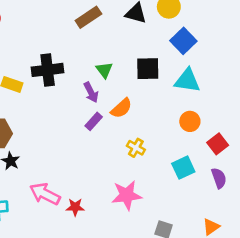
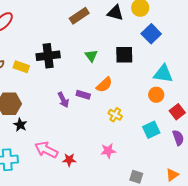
cyan triangle: (187, 81) -> (163, 74), moved
purple arrow: (91, 92) -> (63, 100), moved
purple rectangle: (94, 121) -> (83, 95), turned 64
pink star: (127, 195) -> (108, 151), size x0.7

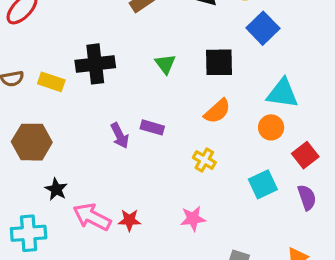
orange semicircle: (104, 85) -> (217, 111), moved
black star: (20, 125) -> (56, 189), moved
red star: (69, 160) -> (129, 220), moved

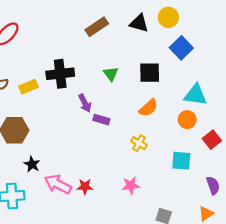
yellow rectangle: (51, 82) -> (28, 87), turned -42
purple arrow: (120, 136) -> (85, 103), moved
cyan square: (263, 184) -> (181, 161), turned 30
purple semicircle: (307, 197) -> (213, 185), moved

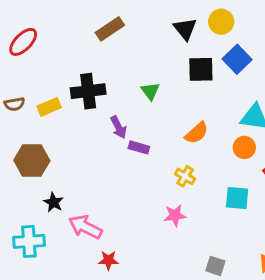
black triangle: (139, 23) -> (185, 29), turned 36
brown rectangle: (97, 27) -> (110, 29), moved
black square: (150, 73) -> (201, 69), moved
pink star: (131, 185) -> (175, 215), moved
red star: (85, 187) -> (108, 260), moved

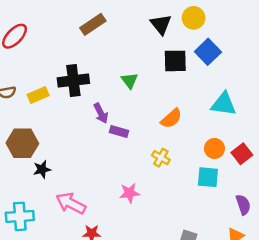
orange circle: (244, 147) -> (214, 148), moved
black star: (53, 202) -> (42, 169), moved, turned 30
pink star: (175, 215) -> (130, 193), moved

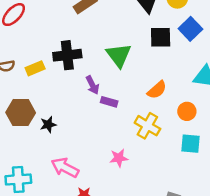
green triangle: (130, 81) -> (119, 55), size x1.6
orange circle: (214, 148) -> (187, 111), moved
yellow cross: (161, 158) -> (147, 126), size x1.5
black star: (42, 169) -> (48, 125), moved

